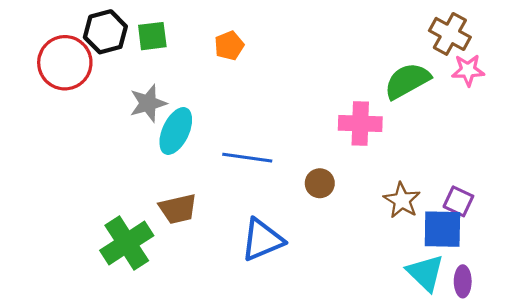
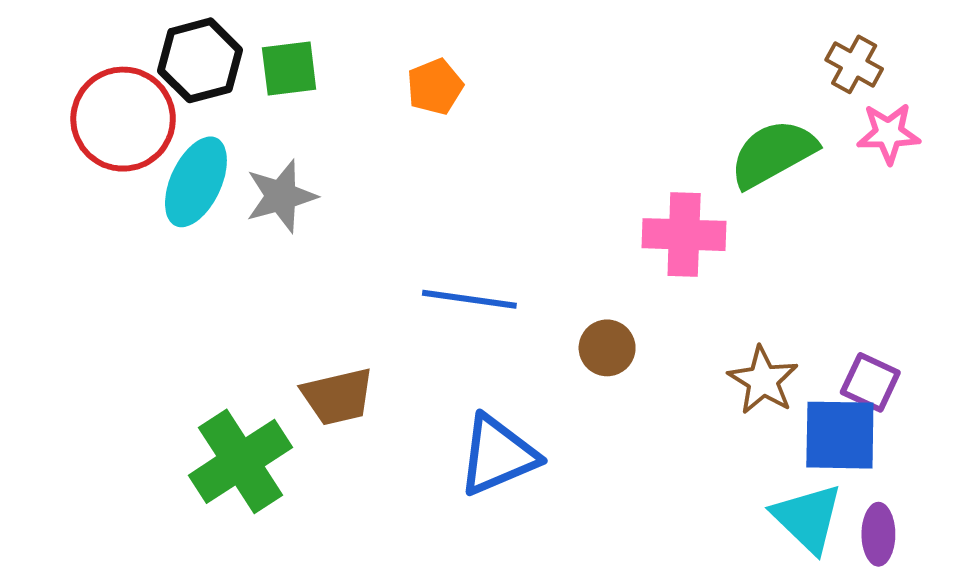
brown cross: (450, 34) -> (854, 64), size x0.7
cyan ellipse: (176, 131) -> (196, 182), moved

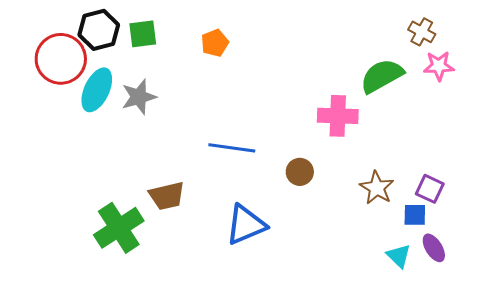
blue square: (840, 435) -> (415, 215), size x0.6
cyan triangle: (808, 518) -> (399, 256), size x0.7
purple ellipse: (878, 534) -> (434, 248), moved, turned -32

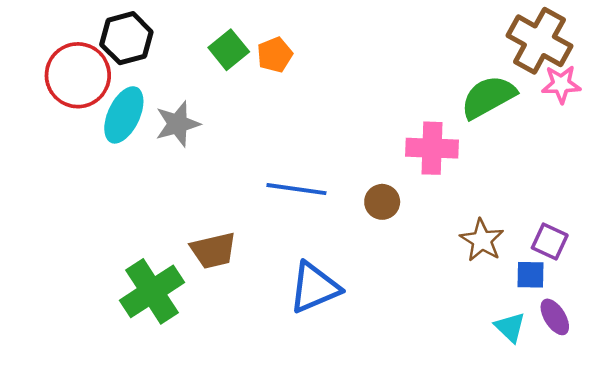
brown cross: (422, 32) -> (539, 41), size x1.8
green square: (143, 34) -> (229, 50), moved, turned -32
brown circle: (300, 172) -> (382, 202), moved

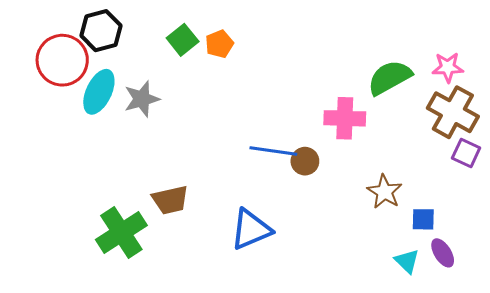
brown cross: (539, 41) -> (453, 112), moved
blue line: (296, 189) -> (273, 151), moved
purple square: (550, 242) -> (466, 153), moved

